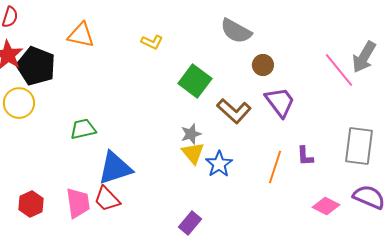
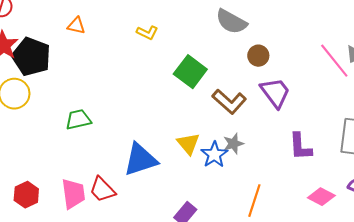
orange triangle: (81, 35) -> (76, 26), size x0.7
gray star: (191, 134) -> (233, 144), moved
purple L-shape: (305, 156) -> (300, 147), size x1.4
orange line: (275, 167) -> (254, 201), moved
blue triangle: (115, 168) -> (140, 160), moved

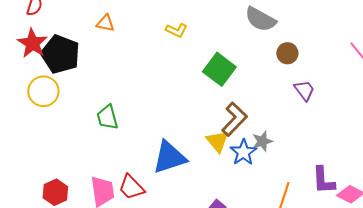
purple trapezoid: (275, 93) -> (304, 90), size x0.7
brown L-shape: (229, 102) -> (234, 119), moved, turned -88
green trapezoid: (78, 120) -> (107, 117), turned -92
purple L-shape: (300, 147) -> (323, 180), moved

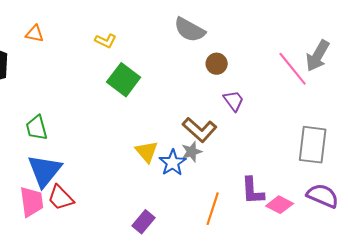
green square: (219, 69) -> (124, 80), moved
brown L-shape: (234, 119) -> (200, 130), moved, turned 88
blue triangle: (169, 157) -> (45, 171), moved, turned -33

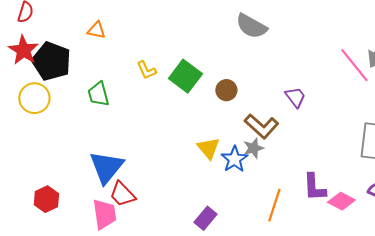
yellow L-shape: (106, 41) -> (146, 70), moved, turned 40
brown circle: (217, 64) -> (226, 90), moved
green trapezoid: (37, 128) -> (98, 94), moved
pink trapezoid: (32, 202) -> (104, 214), moved

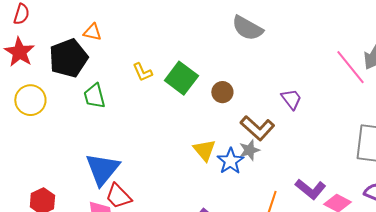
black pentagon: (51, 61) -> (68, 58), moved, turned 30
purple L-shape: (314, 187) -> (310, 189), turned -48

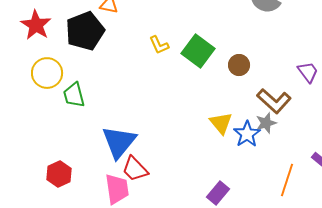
green trapezoid: (94, 96) -> (74, 95), moved

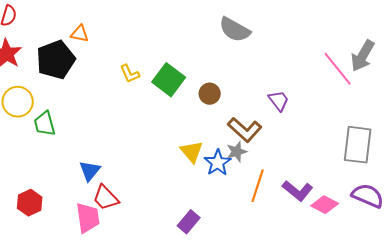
blue triangle: (119, 142) -> (90, 171), size x0.6
orange line: (287, 180) -> (258, 186), moved

